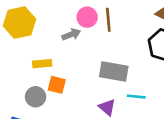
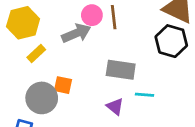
gray arrow: (71, 34) -> (76, 33), size x1.5
yellow rectangle: (42, 64) -> (36, 53), moved, turned -36
gray circle: (36, 97) -> (42, 98), size x1.5

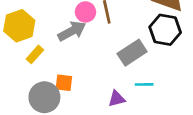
gray rectangle: (121, 70) -> (132, 53), moved, turned -36
purple triangle: (115, 106) -> (117, 99), turned -48

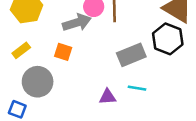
yellow rectangle: (35, 54) -> (21, 50), moved
orange square: (64, 83) -> (63, 52), moved

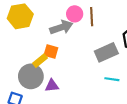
yellow rectangle: (21, 50) -> (40, 61), moved
purple triangle: (108, 97) -> (52, 86), moved

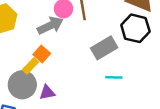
orange square: (51, 51) -> (42, 54), turned 32

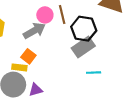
black hexagon: (135, 28) -> (84, 29), moved
yellow rectangle: (30, 66) -> (19, 67), turned 56

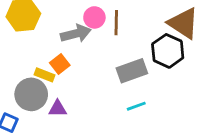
black hexagon: (84, 29) -> (168, 51), moved
cyan line: (94, 73) -> (136, 106), turned -32

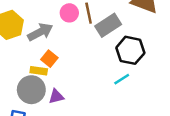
gray arrow: (76, 34) -> (40, 32), moved
black hexagon: (168, 51) -> (130, 50), moved
gray rectangle: (132, 71) -> (108, 25), moved

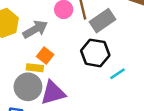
black hexagon: (130, 50) -> (95, 53), moved
purple triangle: (56, 96) -> (53, 93), size x1.6

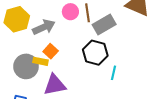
cyan line: (117, 74) -> (113, 73), turned -48
gray circle: (28, 87) -> (26, 66), moved

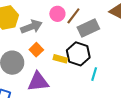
brown line: (87, 13) -> (73, 16), turned 42
yellow rectangle: (41, 61) -> (60, 59), moved

